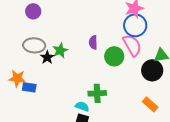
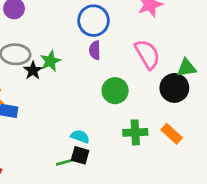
blue circle: (135, 25) -> (94, 21), moved
green circle: (114, 56) -> (115, 91), moved
green cross: (97, 93) -> (135, 132), moved

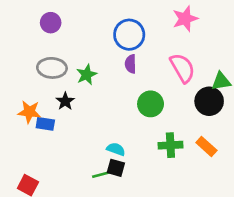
black star: (33, 70) -> (65, 101), moved

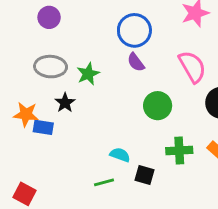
purple semicircle: (131, 64) -> (136, 62), turned -36
black square: (116, 168) -> (145, 175), moved

